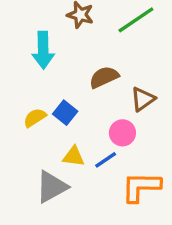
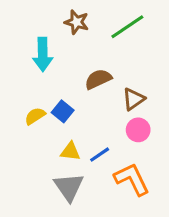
pink circle: (122, 133) -> (138, 130), moved
gray triangle: (52, 187) -> (69, 187), moved, turned -36
orange L-shape: (141, 187) -> (132, 179), turned 63

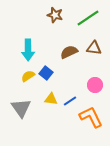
cyan arrow: (43, 54) -> (28, 50), moved
brown triangle: (134, 99) -> (94, 48), moved, turned 42
gray triangle: (69, 187) -> (21, 108), moved

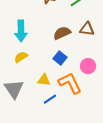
blue square: (46, 73) -> (60, 58), moved
blue line: (70, 101) -> (50, 99), moved
orange L-shape: (91, 117) -> (70, 83), moved

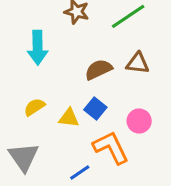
cyan arrow: (21, 31) -> (38, 48), moved
yellow triangle: (44, 80) -> (69, 118), moved

